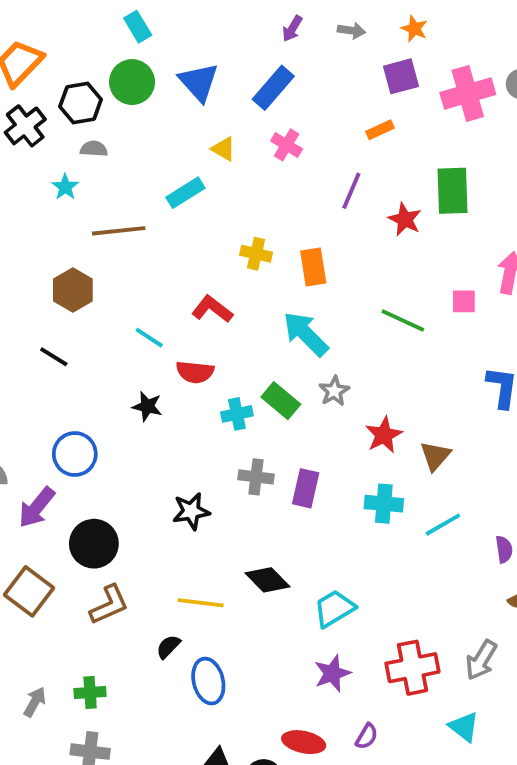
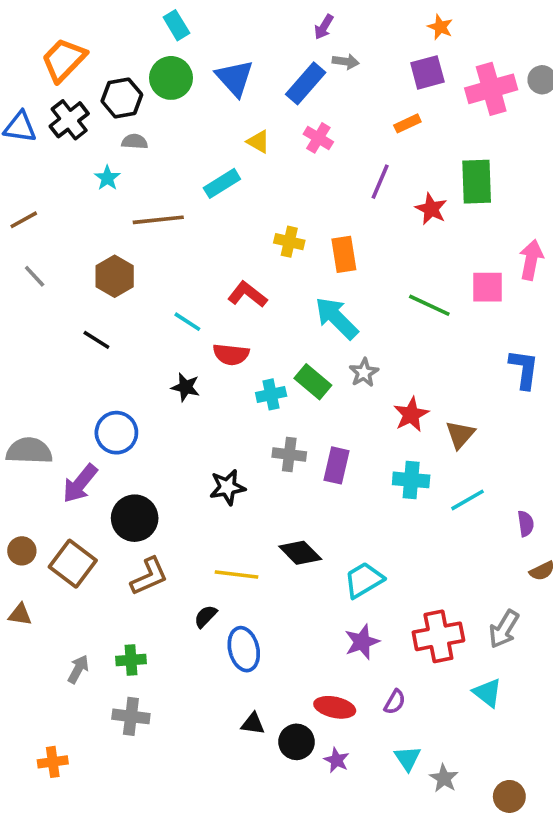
gray arrow: (351, 31) -> (346, 62), moved
pink square: (464, 301) -> (488, 287), size x1.4

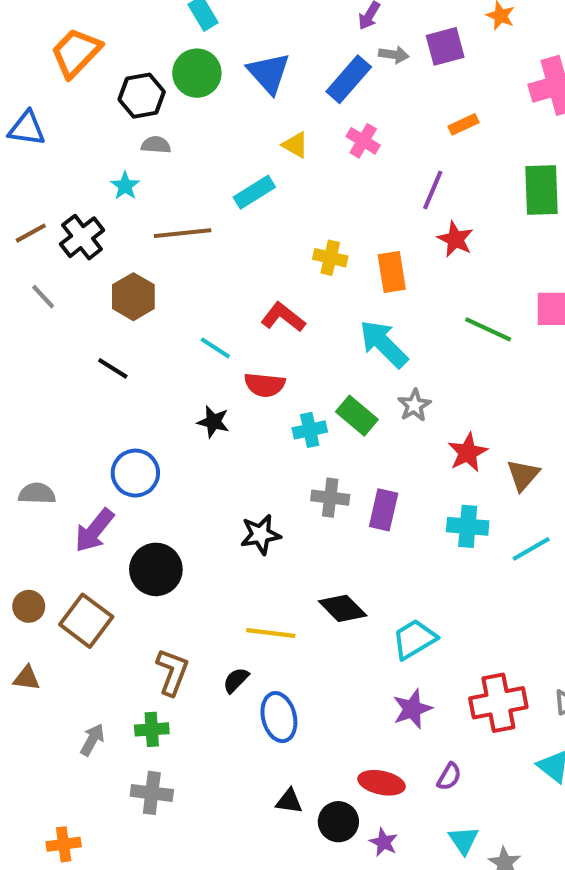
purple square: (427, 72) -> (445, 46), moved
black cross: (69, 120) -> (82, 237), moved
red star: (431, 209) -> (455, 239), moved
gray semicircle: (29, 451) -> (37, 494), size x0.7
brown L-shape: (149, 576) -> (172, 672), moved, turned -45

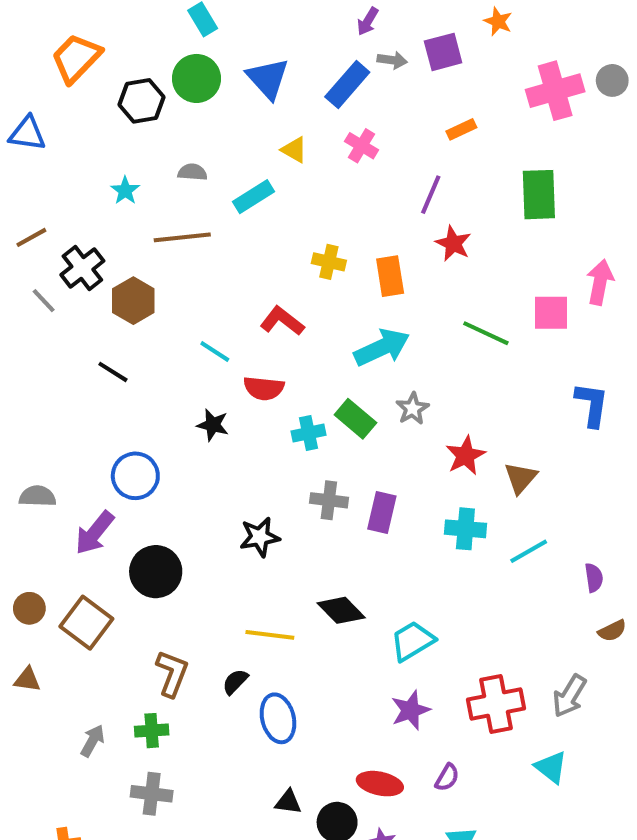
gray semicircle: (156, 145) -> (192, 172), moved
black cross: (82, 237) -> (82, 268), moved
cyan arrow: (384, 344) -> (382, 347), turned 110

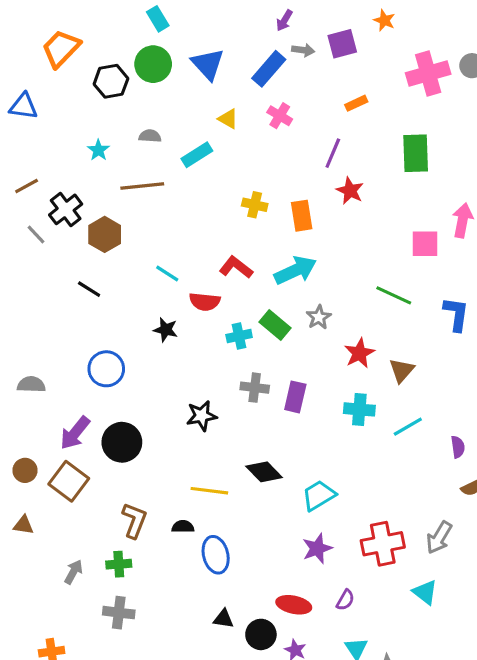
red L-shape: (282, 321) -> (236, 267), moved
green line: (486, 333) -> (394, 295), moved
purple arrow: (95, 533) -> (75, 433), moved
black semicircle: (235, 682) -> (183, 527), turned 45

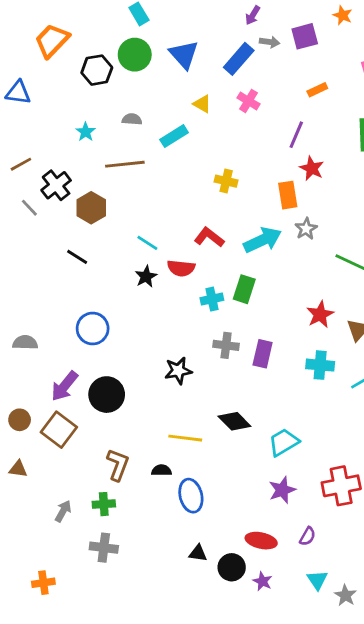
orange rectangle: (302, 216) -> (288, 195), moved
gray star: (319, 317) -> (306, 229), moved
green rectangle: (275, 325) -> (244, 289), turned 68
black star: (166, 330) -> (146, 277), moved, turned 30

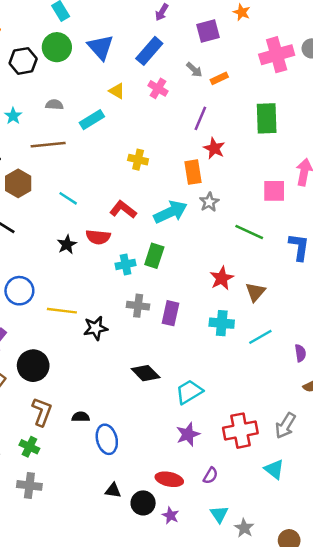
gray arrow: (270, 42) -> (194, 70), moved, turned 35
cyan line: (147, 243) -> (68, 198), moved
black circle: (107, 395) -> (33, 366), moved
yellow line: (185, 438) -> (62, 311), moved
green cross: (104, 504) -> (29, 447), turned 30

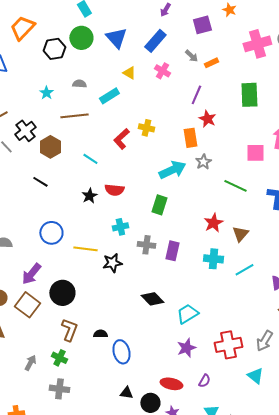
red L-shape: (123, 210) -> (121, 139), moved, turned -80
cyan cross: (126, 264) -> (120, 227), moved

